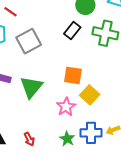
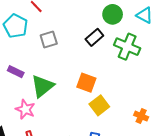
gray square: (29, 41) -> (49, 40), size x0.7
pink star: (66, 107) -> (25, 109), moved, turned -30

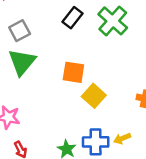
green cross: (127, 47) -> (113, 21), turned 30
green triangle: (42, 86) -> (22, 62), moved

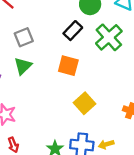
green triangle: (22, 62) -> (23, 66), size x0.7
orange square: (73, 72) -> (68, 66), moved

